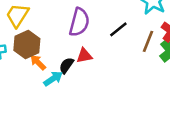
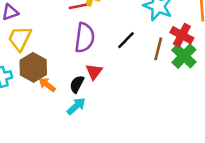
red triangle: (84, 56) -> (94, 72), turned -35
cyan arrow: (53, 79) -> (76, 106), moved

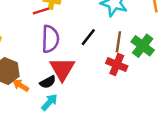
red cross: (182, 35) -> (117, 65), moved
red triangle: (94, 72) -> (62, 69), size x1.6
black semicircle: (77, 84) -> (48, 82), turned -140

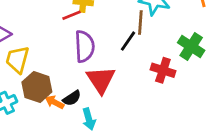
brown line: (118, 42) -> (140, 23), moved
black semicircle: (48, 82) -> (72, 98), moved
cyan arrow: (49, 102) -> (89, 119), turned 126

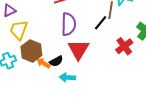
red cross: (163, 70) -> (124, 46), turned 30
cyan arrow: (89, 119) -> (67, 77), turned 105

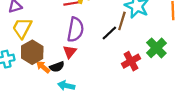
red triangle: (78, 50) -> (70, 52), moved, size x0.6

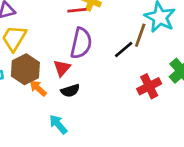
red triangle: (70, 52) -> (62, 68), moved
black semicircle: (57, 67) -> (70, 91), moved
cyan arrow: (66, 86) -> (58, 124), moved, turned 35

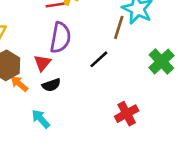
black line: (124, 49) -> (99, 59), moved
red cross: (149, 86) -> (127, 114), moved

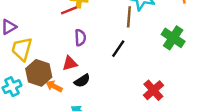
purple semicircle: (60, 38) -> (80, 38), size x0.6
red triangle: (42, 63) -> (70, 63), turned 49

